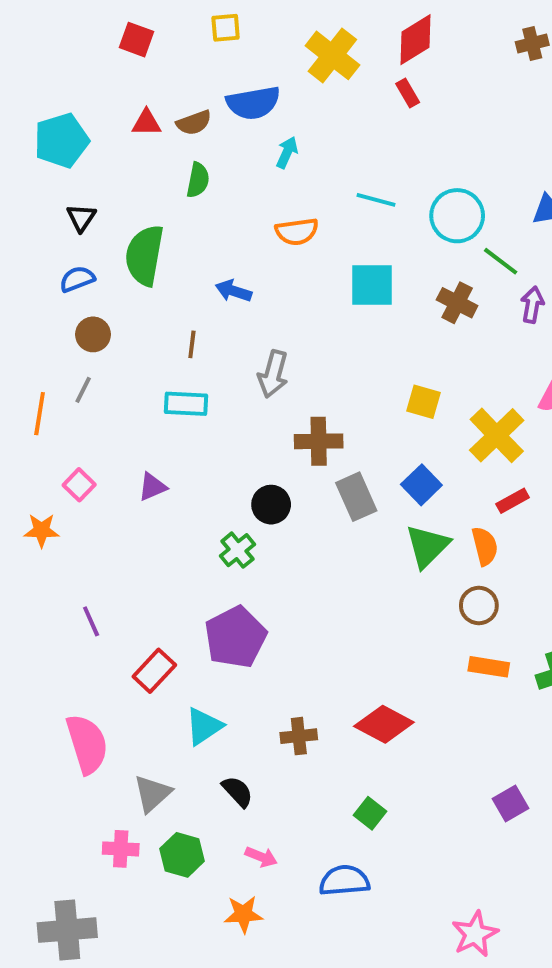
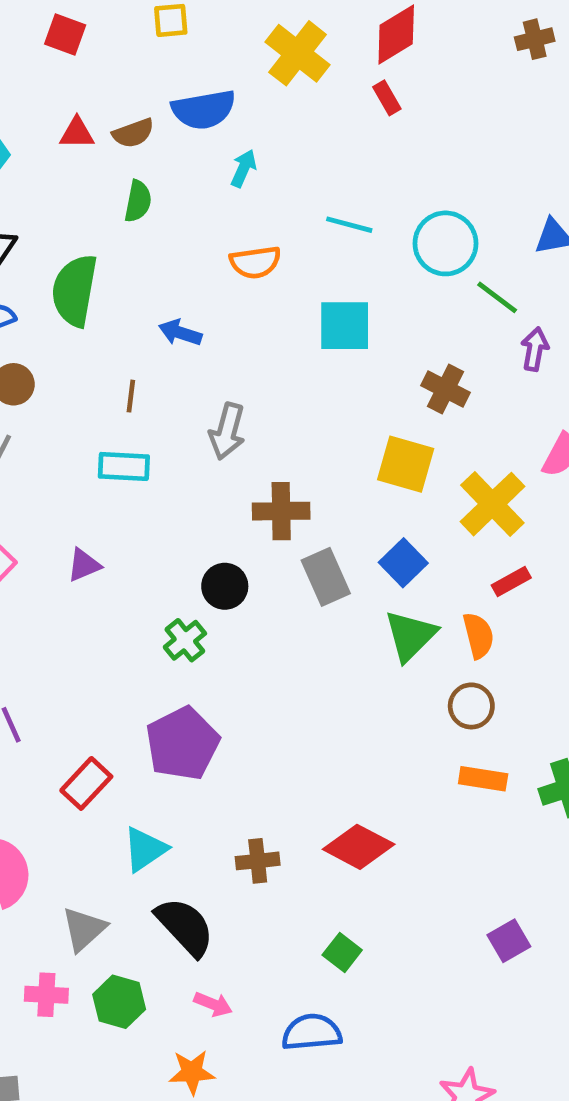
brown cross: (457, 303) -> (445, 389), moved
yellow square: (423, 402) -> (406, 464), size x1.4
black semicircle: (237, 792) -> (185, 927), size x1.6

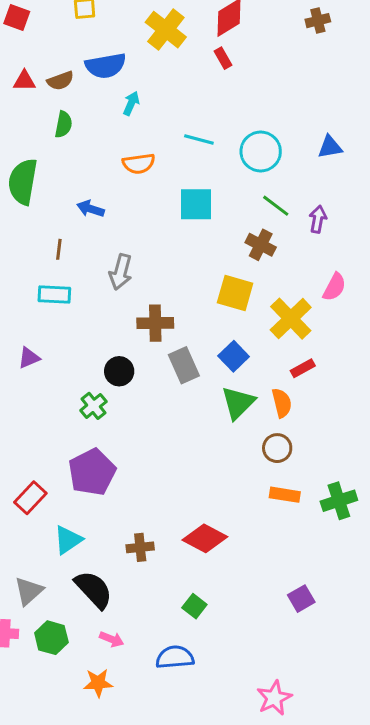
green line: (497, 297) -> (276, 206), moved

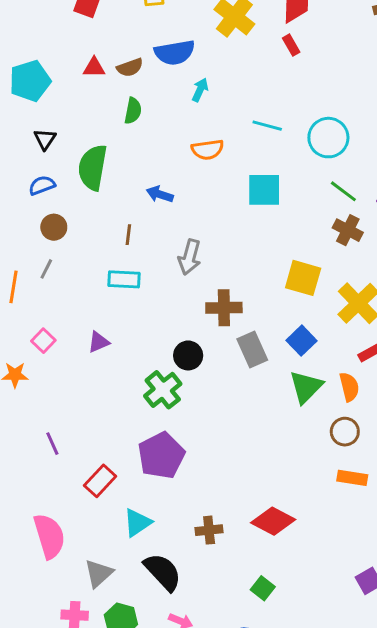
brown cross: (261, 245) -> (348, 230), moved
green cross: (94, 406) -> (163, 390), size x1.4

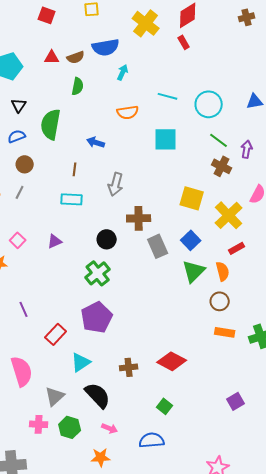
black circle: (188, 355) -> (107, 239), moved

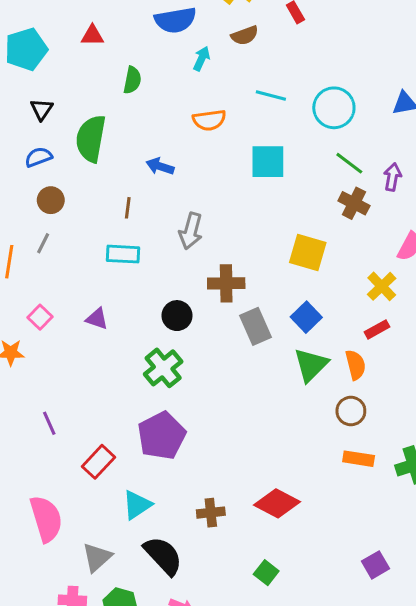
brown semicircle: (76, 57) -> (245, 35), moved
yellow cross: (229, 215) -> (382, 286), moved, size x0.7
purple triangle: (55, 241) -> (97, 319), turned 42

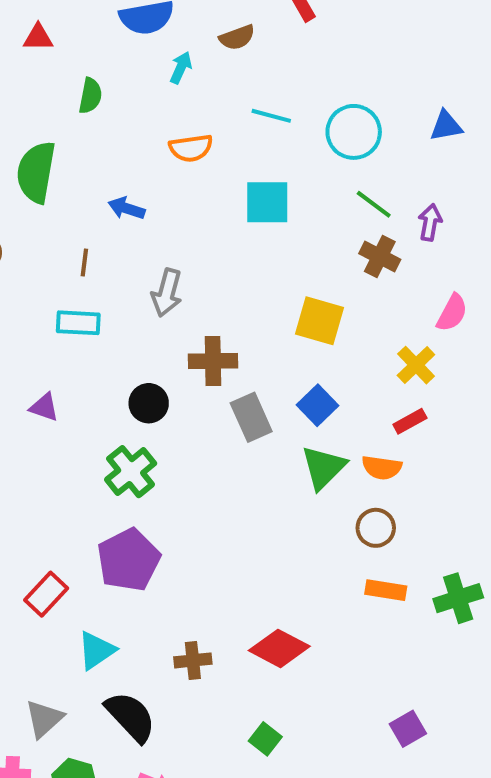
orange semicircle: (356, 365) -> (382, 468), turned 112

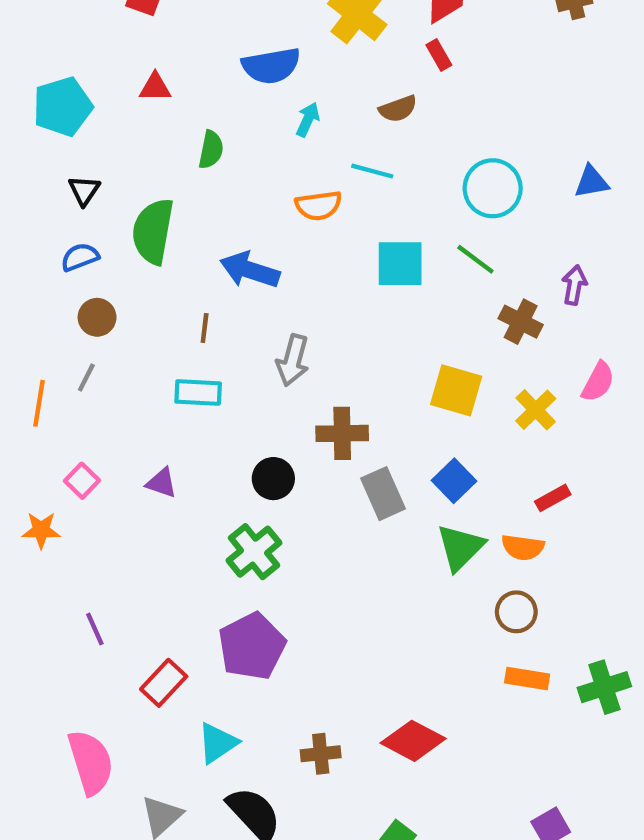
brown semicircle: (237, 37) -> (398, 109), moved
cyan line: (271, 116) -> (372, 171), moved
green line: (374, 204) -> (475, 259), moved
blue arrow: (127, 208) -> (250, 270), size x1.5
yellow cross: (416, 365) -> (536, 410), moved

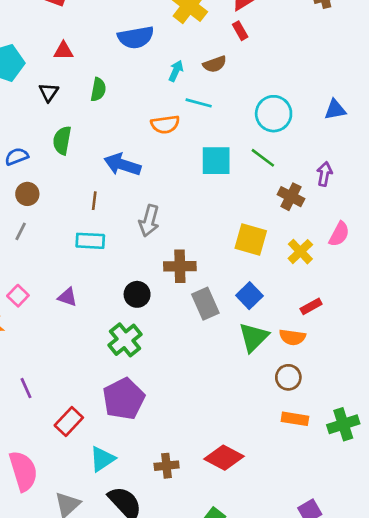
cyan arrow: (308, 119) -> (176, 71), moved
black triangle: (84, 190) -> (49, 92), moved
green semicircle: (153, 231) -> (62, 140), size x0.7

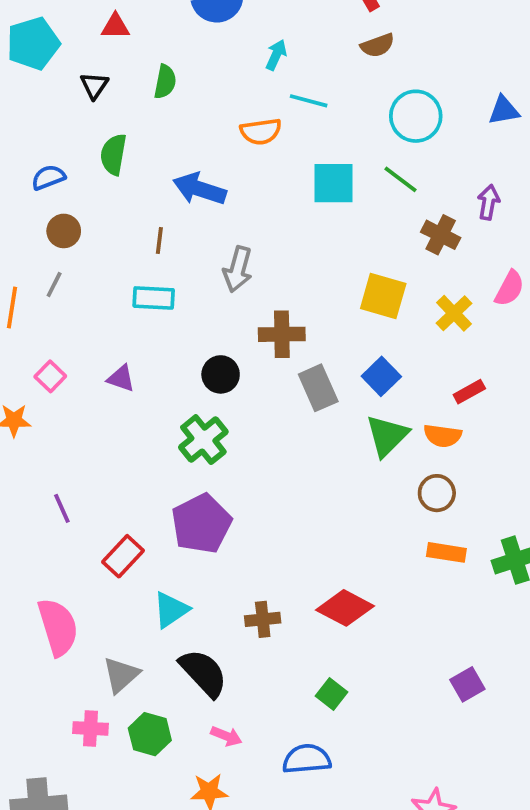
brown semicircle: (215, 64) -> (377, 45), moved

